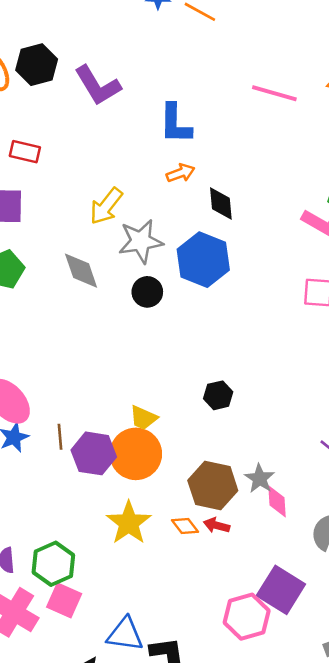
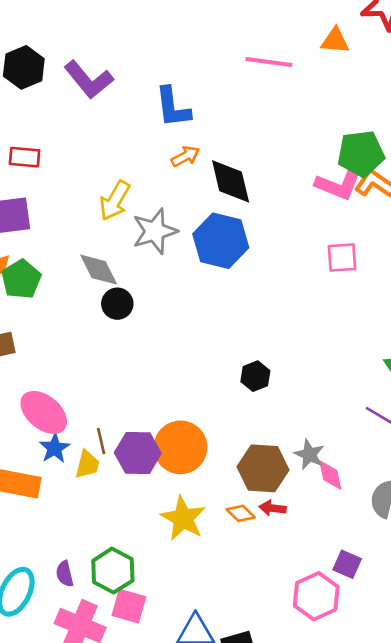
black diamond: (221, 203) -> (231, 181), size x1.4
black circle: (147, 292) -> (117, 304), moved
yellow trapezoid: (144, 418) -> (87, 464), moved, turned -92
purple square: (281, 590) -> (347, 564), size x0.6

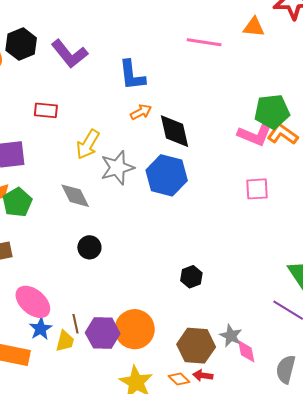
red rectangle: (25, 157) -> (46, 110), moved
black circle: (117, 304) -> (89, 247), moved

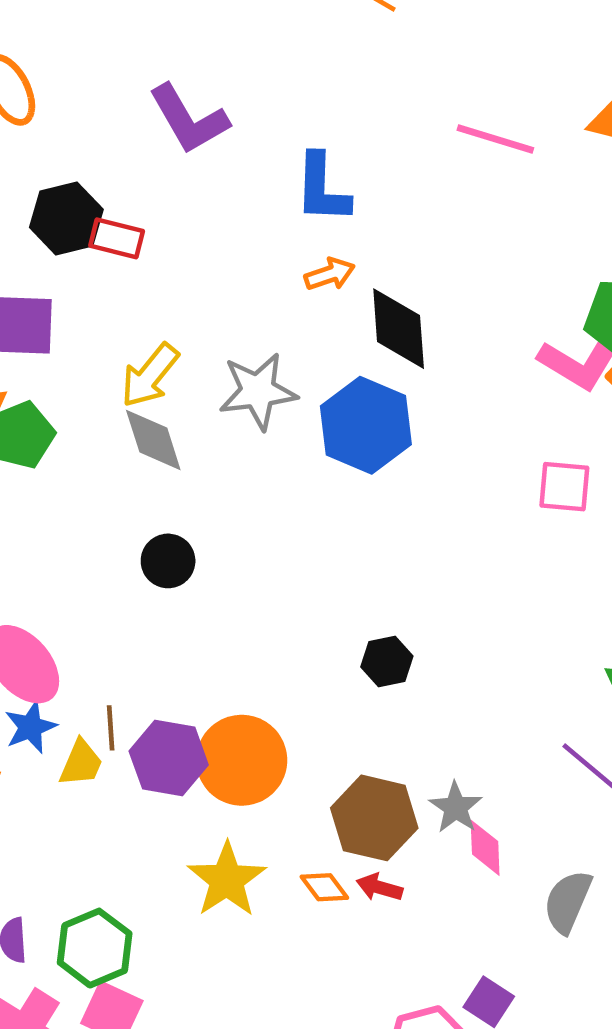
black hexagon: (21, 44) -> (66, 218), moved
yellow arrow: (88, 144) -> (150, 375), moved

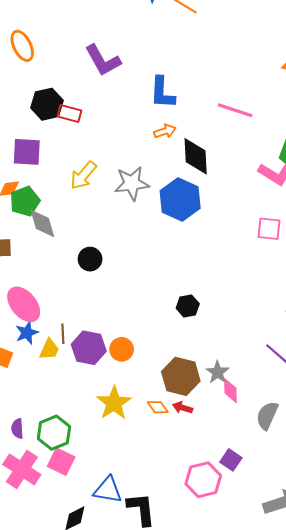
pink line: (495, 139) -> (235, 110), moved
gray diamond: (153, 440) -> (42, 223), moved
orange circle: (242, 760) -> (122, 349), size x0.6

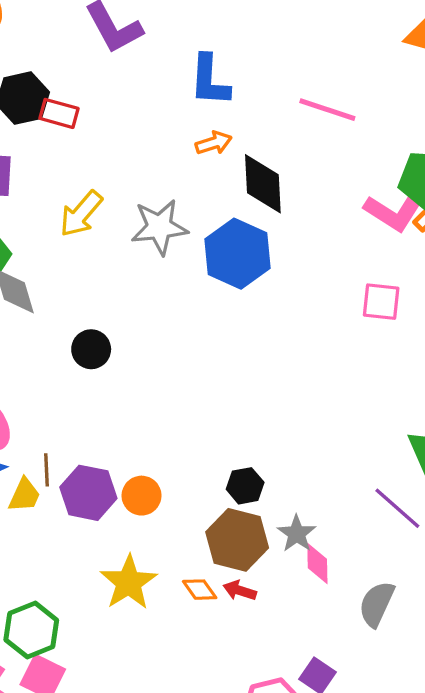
black hexagon: (188, 306) -> (245, 486), moved

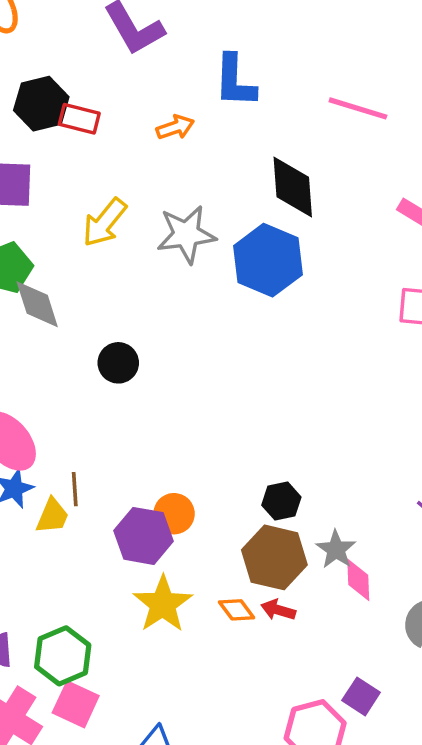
orange arrow: (214, 143) -> (175, 127), moved
purple hexagon: (88, 493) -> (144, 536), moved

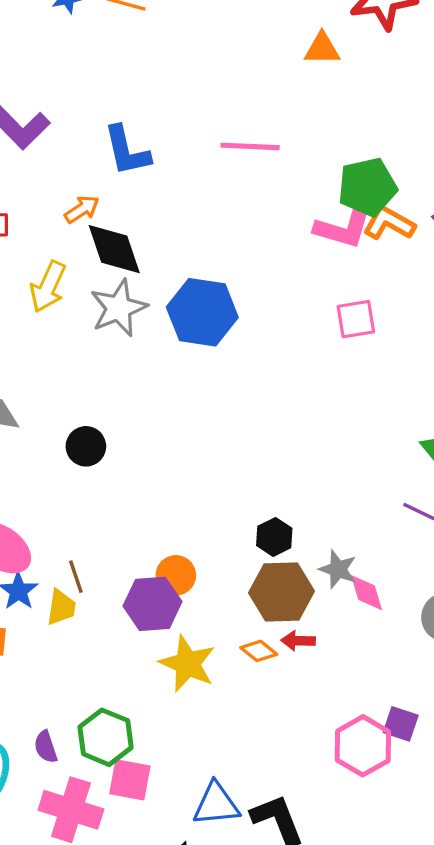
black diamond: (293, 187) -> (114, 249), moved
yellow arrow: (105, 222) -> (48, 287), moved
purple square: (361, 696) -> (401, 724), moved

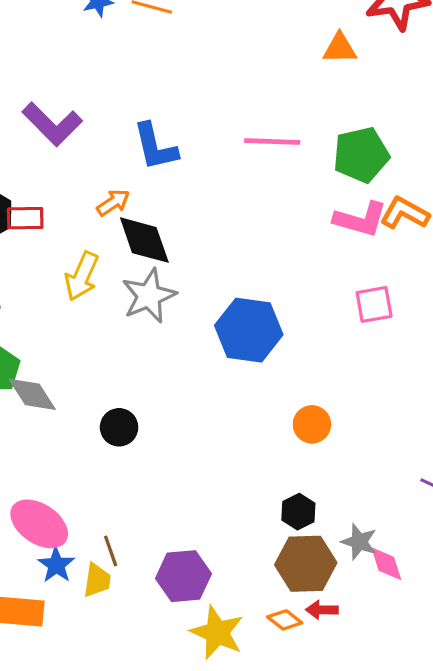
green pentagon: (367, 187) -> (361, 155), moved
blue hexagon: (202, 312) -> (249, 330), moved
orange circle: (176, 575) -> (312, 424), moved

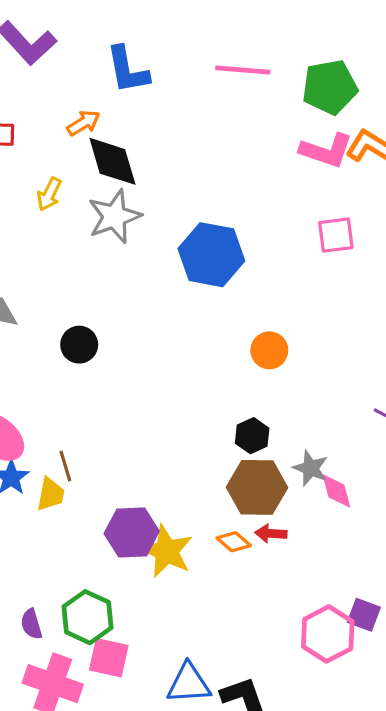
yellow arrow: (82, 276) -> (49, 194), size x0.7
purple hexagon: (183, 576) -> (132, 532), moved

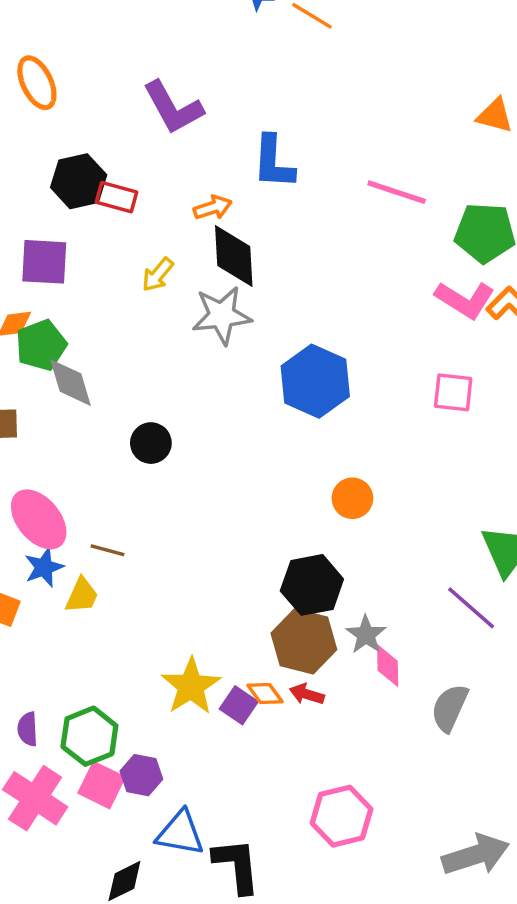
black hexagon: (252, 436) -> (312, 585), size x1.6
brown line: (65, 466) -> (108, 550), moved, turned -72
purple hexagon: (132, 532) -> (141, 775), moved, size x0.7
purple square: (364, 615) -> (239, 705), moved

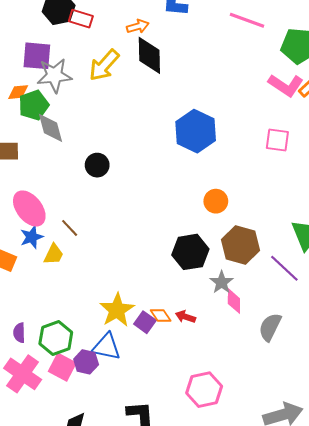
yellow arrow: (158, 275) -> (104, 65), size x1.6
gray star: (222, 315) -> (54, 75), moved
brown line: (108, 550) -> (70, 228), turned 30
brown hexagon: (304, 641) -> (241, 245), moved
blue triangle: (180, 833) -> (106, 347), moved

